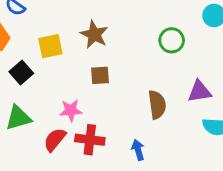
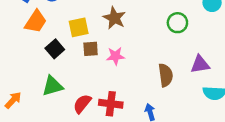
brown square: (100, 75) -> (91, 49), moved
pink star: (71, 110) -> (116, 56), moved

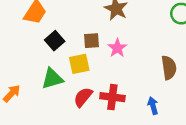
yellow square: (79, 27) -> (79, 64), moved
pink star: (116, 56) -> (117, 48), turned -30

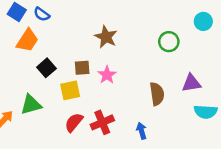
green triangle: (52, 79) -> (31, 105), moved
red cross: (112, 97) -> (102, 122), turned -30

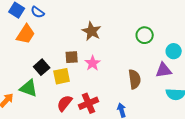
cyan circle: (203, 21) -> (174, 51), moved
black square: (46, 68) -> (42, 67), moved
green triangle: (31, 105) -> (29, 88), turned 36

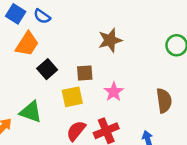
brown star: (92, 31) -> (110, 40), turned 30
pink star: (93, 63) -> (114, 92), moved
black square: (42, 67) -> (47, 69), moved

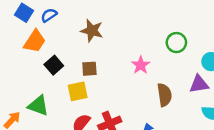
blue semicircle: (42, 16) -> (49, 15), turned 112
brown star: (110, 40) -> (92, 31), moved, turned 30
pink star: (114, 92) -> (141, 65), moved

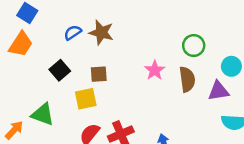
blue semicircle: (49, 15) -> (73, 32), moved
orange trapezoid: (35, 41) -> (21, 44), moved
brown semicircle: (164, 95) -> (187, 79), moved

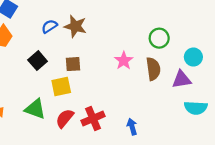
green triangle: (43, 114) -> (35, 109), moved

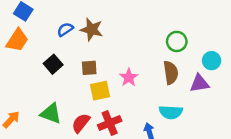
pink star: (124, 61) -> (129, 77), moved
yellow square: (61, 87) -> (100, 91), moved
cyan semicircle: (196, 108) -> (171, 112), moved

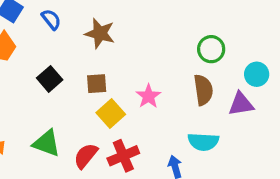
blue semicircle: (65, 29) -> (51, 19), moved, turned 84
yellow square: (100, 91) -> (111, 113), turned -30

